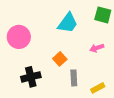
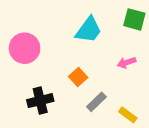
gray rectangle: (74, 78) -> (96, 102), turned 49
yellow rectangle: (98, 88) -> (128, 115), turned 64

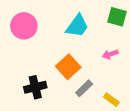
pink circle: (25, 48) -> (24, 26), moved
orange square: (78, 77) -> (68, 67), size x1.5

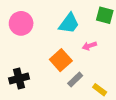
pink arrow: (110, 54) -> (89, 46), moved
black cross: (35, 87) -> (19, 79), moved

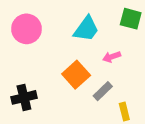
gray rectangle: (75, 80) -> (103, 91), moved
yellow rectangle: (100, 90) -> (124, 111), turned 40

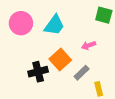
cyan trapezoid: (86, 29) -> (54, 25), moved
black cross: (24, 97) -> (38, 72), moved

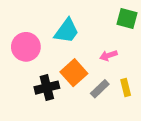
pink circle: (21, 23) -> (26, 47), moved
yellow rectangle: (99, 89) -> (126, 88), moved

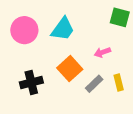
pink circle: (26, 47) -> (24, 30), moved
black cross: (47, 88) -> (31, 83), moved

